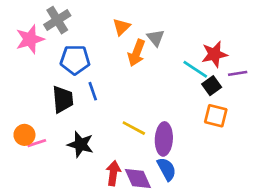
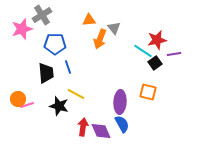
orange triangle: (121, 27) -> (89, 20), turned 40
orange square: (216, 116) -> (148, 92), moved
yellow line: (134, 128) -> (76, 94), moved

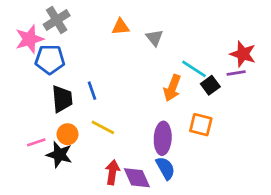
orange arrow: (100, 39) -> (172, 88), moved
red star: (157, 40) -> (243, 54), moved, turned 30
blue pentagon: (55, 44) -> (50, 59), moved
orange circle: (18, 99) -> (68, 134), moved
black star: (59, 106) -> (59, 155), moved

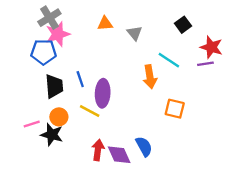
pink star: (29, 39) -> (58, 34), moved
black square: (210, 85) -> (183, 25), moved
orange arrow: (172, 88) -> (150, 77), turned -30
purple ellipse: (163, 138) -> (103, 93), moved

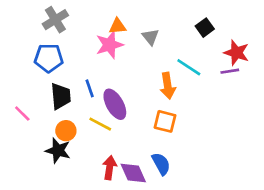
pink star: (58, 34) -> (110, 45), moved
purple ellipse: (103, 93) -> (115, 104), turned -32
orange square: (175, 109) -> (165, 121), moved
pink line: (32, 124) -> (22, 113), moved, turned 63

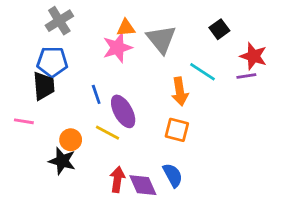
gray triangle: (151, 37) -> (161, 39), size x1.6
black trapezoid: (61, 96) -> (44, 86), moved
pink line: (22, 113) -> (24, 121), turned -36

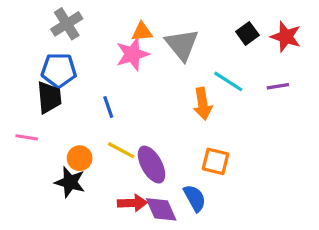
red star: (253, 56) -> (286, 37), moved
purple ellipse: (123, 111) -> (152, 165), moved
orange square: (177, 130) -> (215, 161), moved
red arrow: (117, 179) -> (132, 203), turned 80

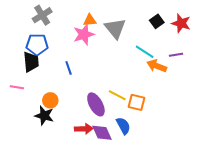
orange arrow: (203, 104) -> (157, 66), moved, turned 120
yellow line: (121, 150) -> (117, 95), moved

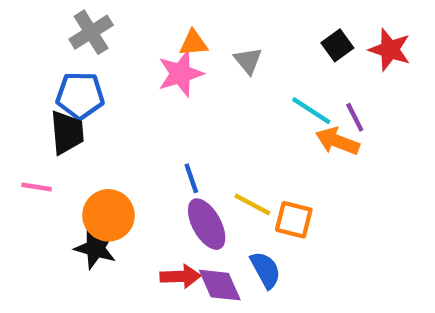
gray triangle: (115, 28) -> (248, 61), size x0.6
purple line: (176, 55) -> (355, 117), moved, turned 72
blue line: (69, 68) -> (191, 178), moved
orange circle: (50, 100) -> (108, 215), size x1.5

